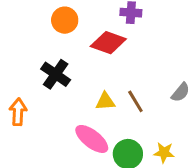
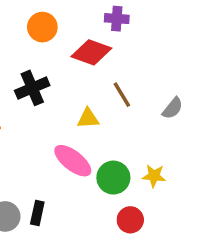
black cross: (56, 74) -> (32, 88), turned 32
brown line: (135, 101) -> (122, 95), moved

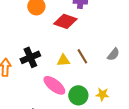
black cross: (32, 88) -> (30, 57), moved
brown line: (122, 95) -> (82, 56), moved

